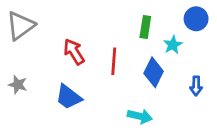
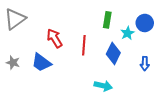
blue circle: (196, 19) -> (145, 23), moved
blue trapezoid: (68, 97) -> (41, 63), moved

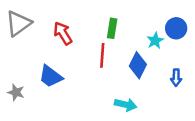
green rectangle: (107, 20) -> (112, 28), moved
red arrow: (54, 38) -> (63, 33), moved
gray star: (13, 63) -> (16, 92), moved

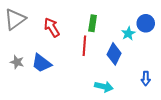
blue arrow: (176, 78) -> (146, 78), moved
gray star: (16, 92) -> (17, 62), moved

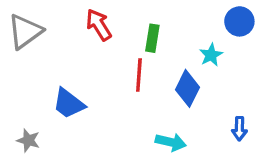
blue circle: (146, 23) -> (239, 21), moved
red arrow: (52, 27) -> (99, 25), moved
gray star: (17, 62) -> (28, 140), moved

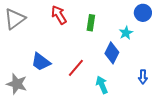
red line: (139, 75) -> (76, 68), moved, turned 36
gray star: (28, 140) -> (17, 84), size x1.5
cyan arrow: (171, 142) -> (102, 85), turned -126

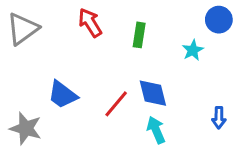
blue diamond: (112, 53) -> (153, 93), moved, turned -40

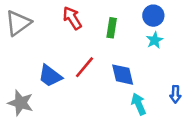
blue circle: (219, 20) -> (153, 16), moved
red line: (116, 104) -> (85, 67), moved
cyan arrow: (156, 130) -> (139, 104), moved

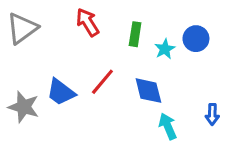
blue circle: (153, 16) -> (196, 39), moved
cyan star: (155, 40) -> (165, 49), moved
gray star: (21, 103) -> (24, 107), moved

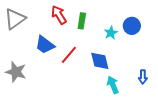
green rectangle: (135, 34) -> (82, 21), moved
blue trapezoid: (61, 92) -> (45, 45), moved

